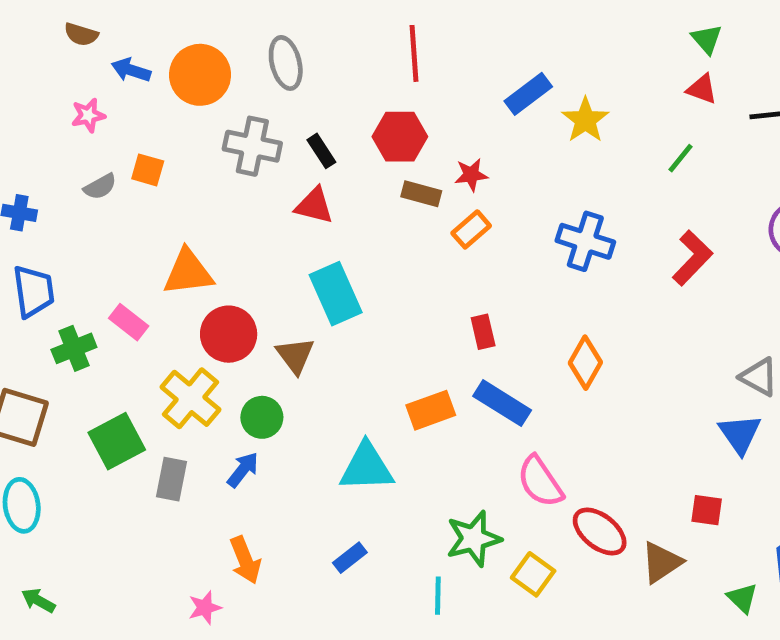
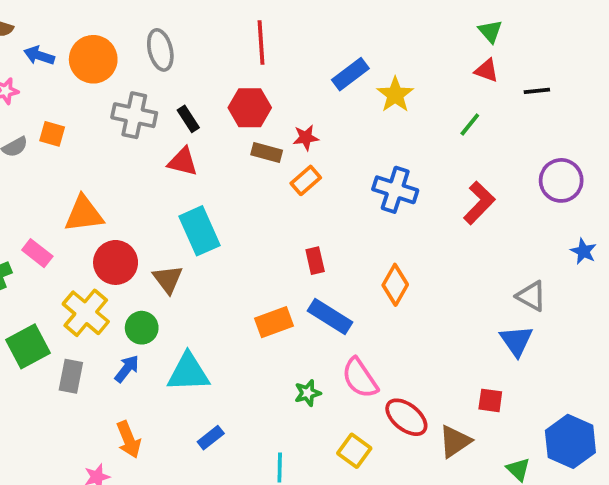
cyan triangle: (367, 467) -> (188, 372), moved
green star: (474, 539) -> (308, 393), moved, size x0.6

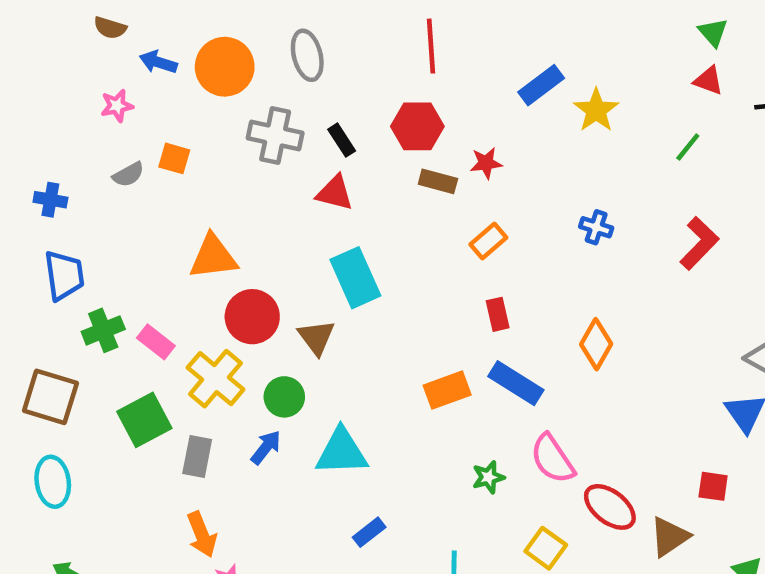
orange rectangle: (306, 180) -> (488, 241), moved
blue cross: (395, 190) -> (596, 227), size x0.6
pink rectangle: (37, 253) -> (156, 342), moved
orange arrow: (129, 440) -> (202, 534), moved

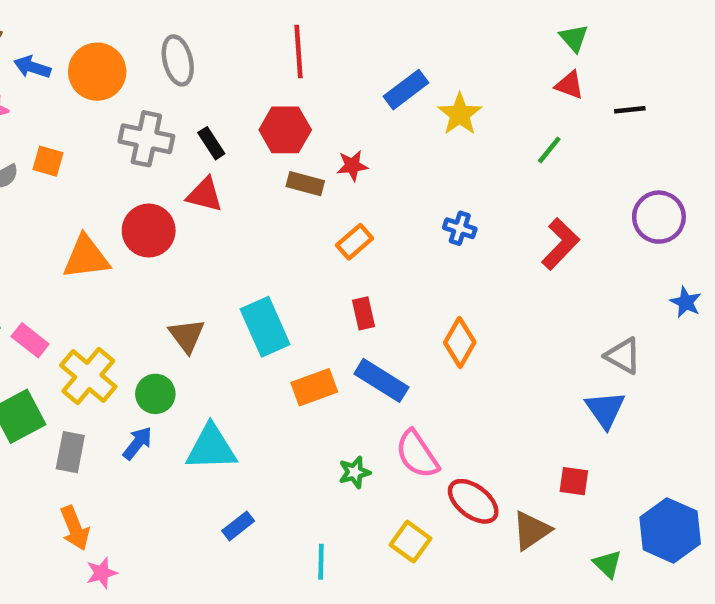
cyan rectangle: (355, 278) -> (265, 327), moved
red circle: (252, 317) -> (149, 231), moved

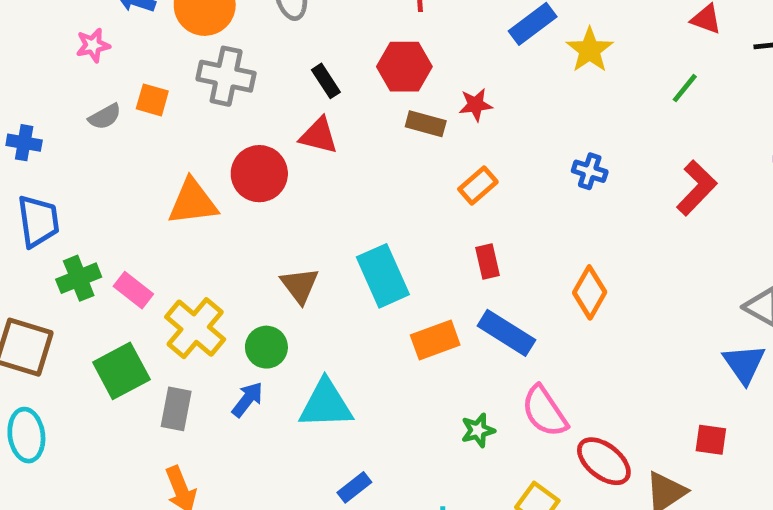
gray cross: (146, 139) -> (226, 76), moved

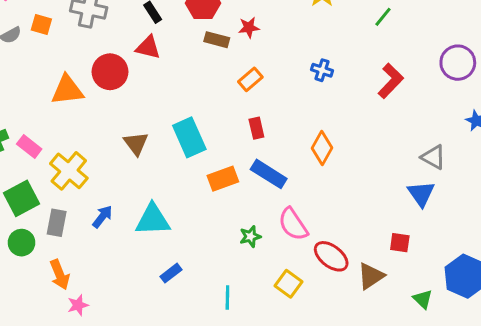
green circle: (266, 347) -> (22, 243), moved

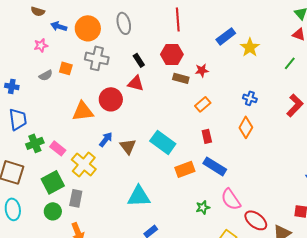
cyan rectangle: (189, 137) -> (163, 142), turned -30
orange diamond: (322, 148) -> (246, 127), moved
blue arrow: (102, 217) -> (106, 139), moved

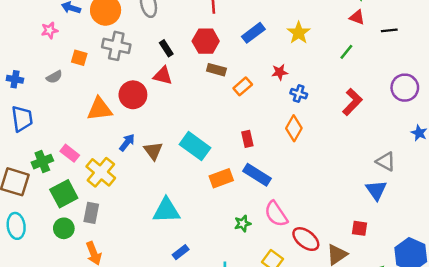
blue rectangle: (226, 36) -> (253, 33), moved
red star: (202, 70) -> (280, 72), moved
gray semicircle: (46, 75) -> (54, 77), moved
orange rectangle: (203, 104) -> (243, 86), moved
green cross: (35, 143) -> (42, 162), moved

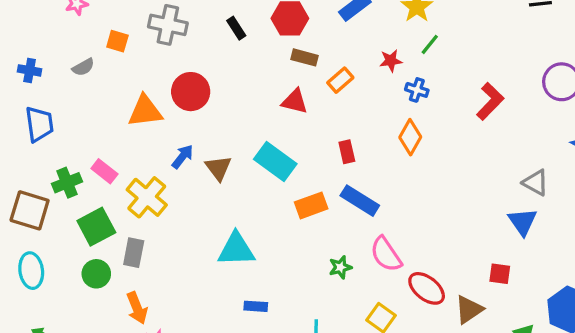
green line: (346, 52) -> (430, 44), moved
red triangle: (163, 76) -> (295, 101), moved
blue rectangle: (181, 252) -> (256, 306), turned 42

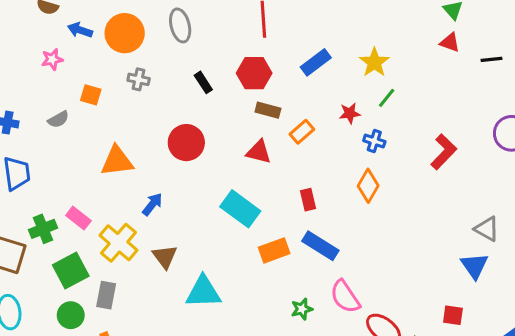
gray cross: (168, 25) -> (139, 79), size x0.6
red circle: (191, 92) -> (186, 143), moved
brown triangle: (218, 168) -> (165, 257), moved

